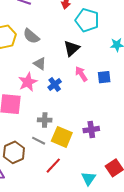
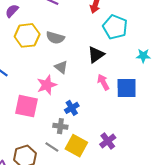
gray semicircle: (31, 36) -> (55, 38), turned -30
blue square: (104, 77) -> (127, 88), size x1.5
blue cross: (55, 84) -> (72, 108), moved
purple cross: (91, 130) -> (108, 141), turned -35

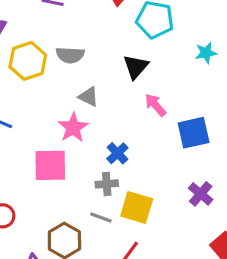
blue square: (127, 88) -> (194, 133), moved
purple cross: (108, 141) -> (201, 194), moved

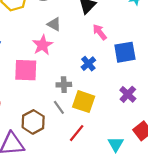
blue cross: (117, 153) -> (88, 64), moved
gray line: (101, 218) -> (59, 107), turned 32

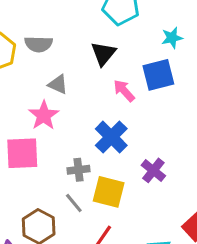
blue square: (125, 52) -> (158, 75), moved
blue cross: (88, 64) -> (111, 137), size x1.5
purple cross: (128, 94) -> (153, 170), moved

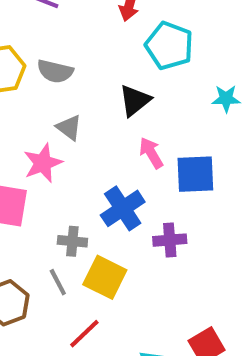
blue square: (158, 75) -> (195, 174), moved
purple cross: (153, 170) -> (170, 240), moved, turned 35

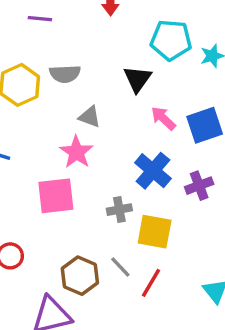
cyan pentagon: (169, 46) -> (171, 40), moved
gray line: (58, 282) -> (120, 267), moved

